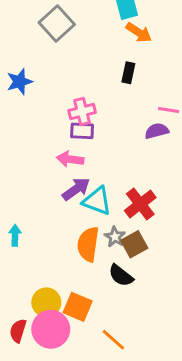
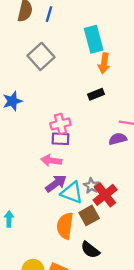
orange arrow: (139, 32) -> (104, 63), turned 66
black rectangle: (128, 73) -> (96, 94), turned 56
gray star: (115, 237) -> (91, 186), moved
brown square: (134, 244) -> (89, 215), moved

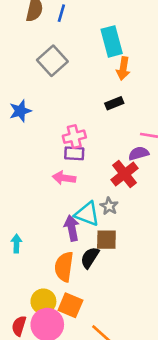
purple arrow: (56, 183) -> (72, 228), moved, turned -65
red cross: (105, 195) -> (125, 174), moved
brown square: (89, 215) -> (106, 240), turned 30
orange semicircle: (65, 226) -> (64, 267), moved
black semicircle: (90, 250) -> (90, 258), moved, turned 84

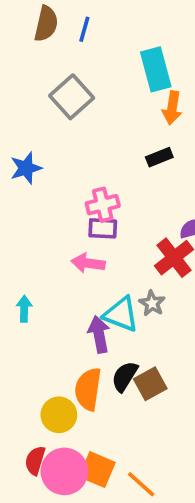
brown square: (106, 240) -> (150, 384), moved, turned -30
cyan arrow: (16, 243) -> (24, 309), moved
yellow circle: (43, 301) -> (59, 415), moved
orange square: (70, 305) -> (97, 470), moved
red semicircle: (19, 326) -> (35, 460), moved

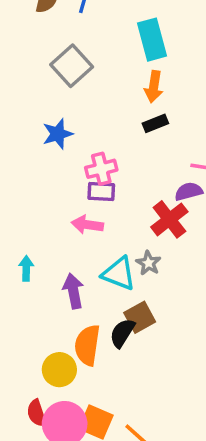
orange arrow: (172, 108) -> (154, 87), moved
blue star: (26, 168) -> (58, 134), moved
purple arrow: (99, 334) -> (73, 291), moved
brown square: (150, 384) -> (140, 317), moved
red semicircle: (35, 460) -> (37, 413), turned -36

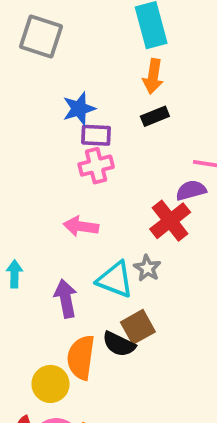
gray square: (72, 66) -> (41, 36), moved, turned -30
blue star: (58, 134) -> (79, 109), moved
purple rectangle: (101, 191) -> (96, 135), moved
black semicircle: (122, 333) -> (119, 344), turned -96

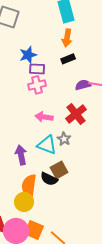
purple semicircle: (191, 190) -> (83, 85), moved
pink arrow: (81, 226) -> (44, 117), moved
yellow circle: (50, 384) -> (24, 202), moved

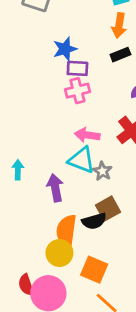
gray star: (64, 139) -> (102, 171), moved
cyan triangle: (47, 145) -> (82, 160), moved
black semicircle: (49, 179) -> (94, 221), turned -42
orange square: (34, 230) -> (94, 270), moved

